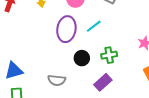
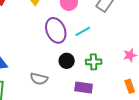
purple ellipse: (66, 29) -> (56, 30), turned -40
purple rectangle: (103, 82) -> (84, 87), turned 42

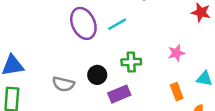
black circle: (67, 61) -> (97, 75), moved
purple rectangle: (84, 87) -> (119, 94), turned -30

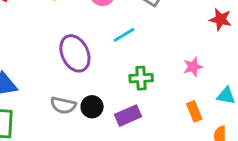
purple ellipse: (83, 23) -> (75, 53), moved
black circle: (97, 75) -> (92, 107), moved

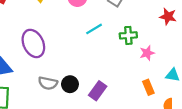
purple ellipse: (75, 53) -> (33, 43), moved
green cross: (141, 78) -> (128, 35), moved
purple rectangle: (128, 116) -> (98, 91), turned -30

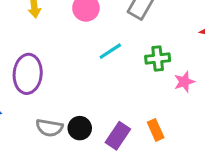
purple ellipse: (33, 43) -> (28, 74), turned 32
orange rectangle: (148, 87) -> (156, 130), moved

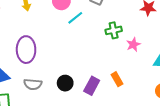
cyan line: (110, 51) -> (75, 18), moved
gray semicircle: (49, 128) -> (33, 84), moved

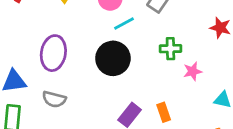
black circle: (65, 83) -> (113, 58), moved, size x1.6

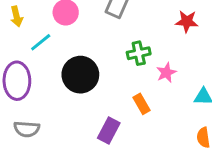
cyan line: (124, 24) -> (41, 42), moved
orange rectangle: (164, 112) -> (142, 104), moved

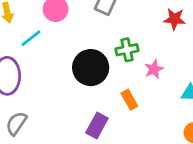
black circle: (80, 75) -> (91, 68), moved
gray semicircle: (27, 129) -> (16, 123), turned 120

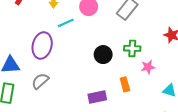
black circle: (91, 68) -> (103, 55), size x0.7
purple rectangle: (97, 125) -> (97, 97), turned 36

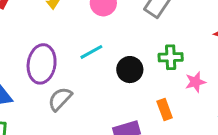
cyan line: (66, 23) -> (91, 52), moved
gray semicircle: (40, 81) -> (60, 99), moved

